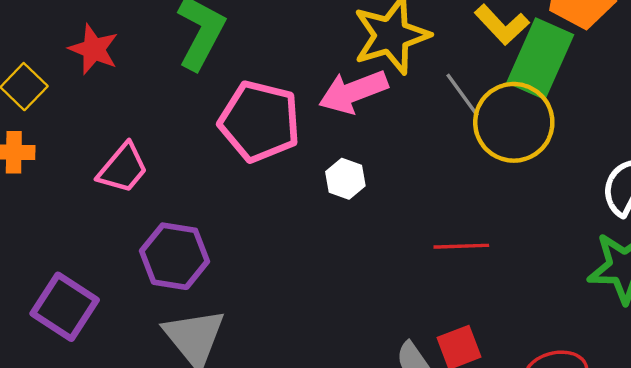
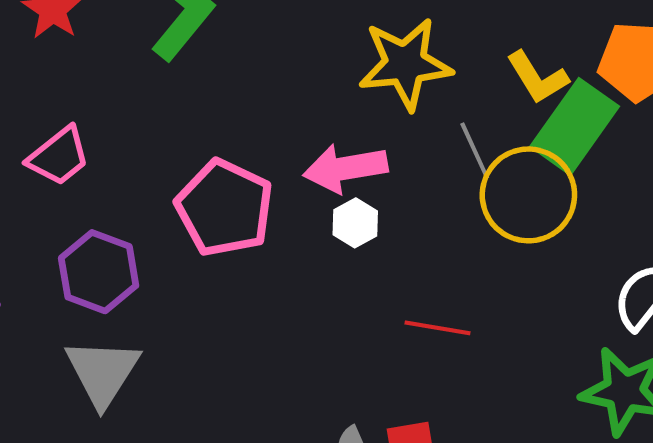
pink arrow: (353, 92) -> (345, 168), moved
pink pentagon: (260, 121) -> (224, 208), moved
white hexagon: (345, 179) -> (355, 223), moved

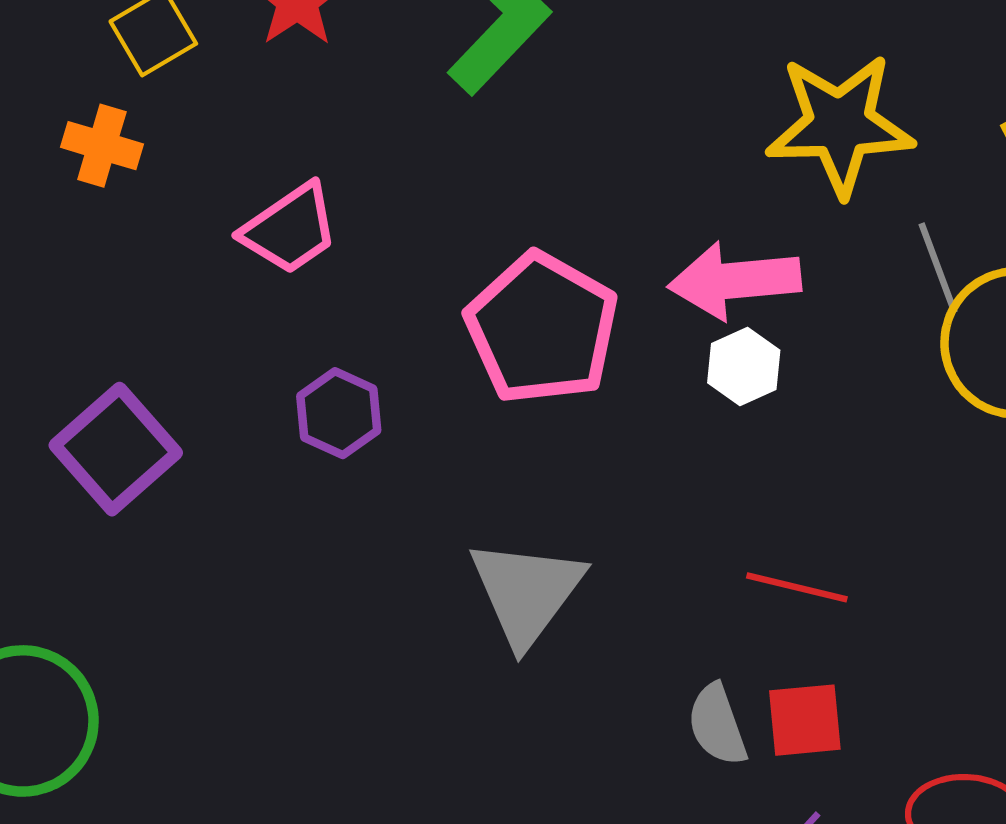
purple hexagon: (99, 272) -> (339, 413), size x0.7
red line: (438, 328) -> (797, 587), moved
gray triangle: (103, 372) -> (526, 592), moved

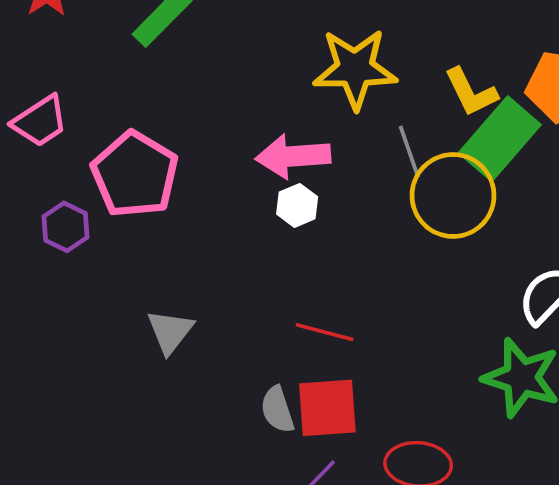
pink pentagon: (542, 328) -> (135, 174), moved
gray triangle: (526, 592) -> (170, 331), size x0.7
red square: (805, 720) -> (327, 408), size x1.4

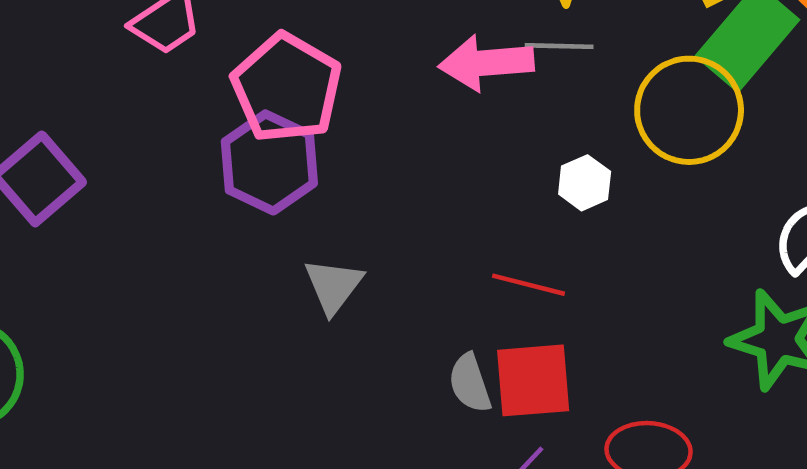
gray line: (409, 152) -> (559, 46), moved, turned -69
white hexagon: (297, 205) -> (585, 183), moved
purple hexagon: (65, 227) -> (269, 162), moved, size x1.6

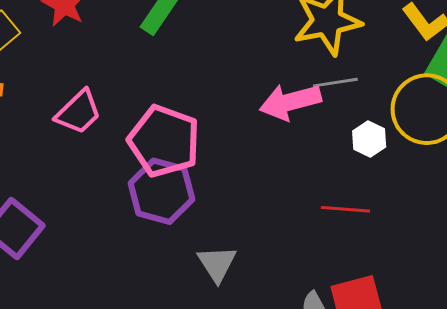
white hexagon: (585, 183) -> (369, 139), moved
red line: (529, 285) -> (346, 209), moved

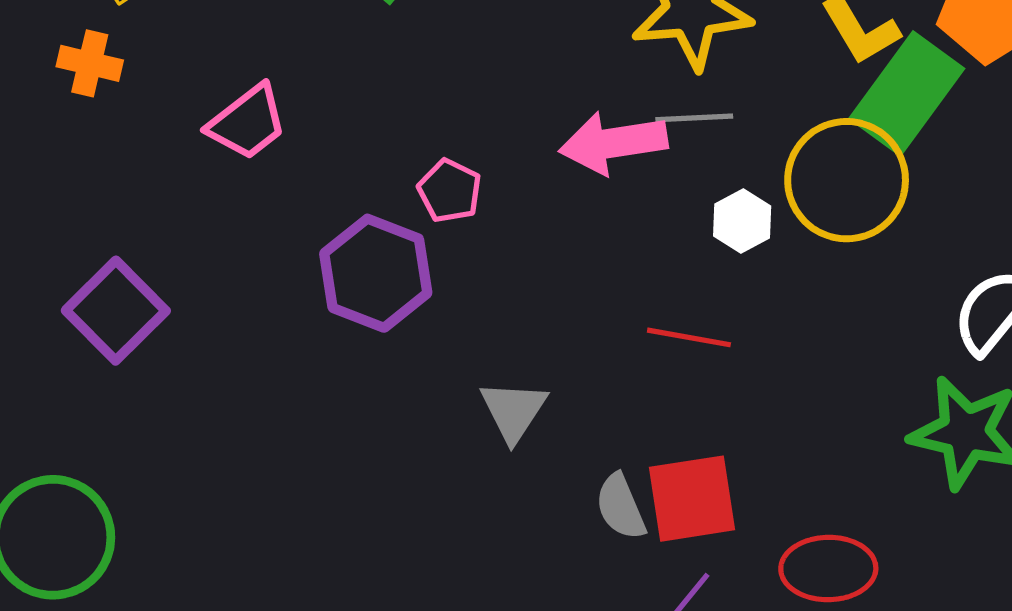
pink pentagon: (164, 141) -> (450, 191), moved, size x0.5
gray triangle: (217, 264) -> (513, 411), moved

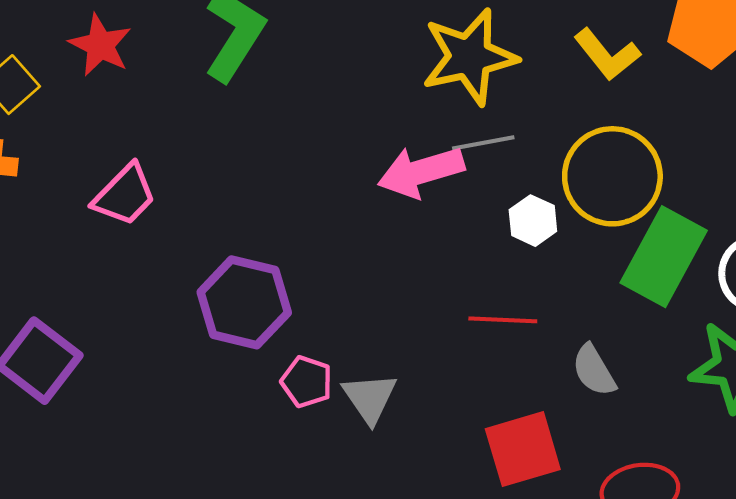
green rectangle: (907, 93) -> (664, 257), moved
pink pentagon: (450, 191) -> (307, 382), moved
gray semicircle: (621, 507) -> (594, 370), moved

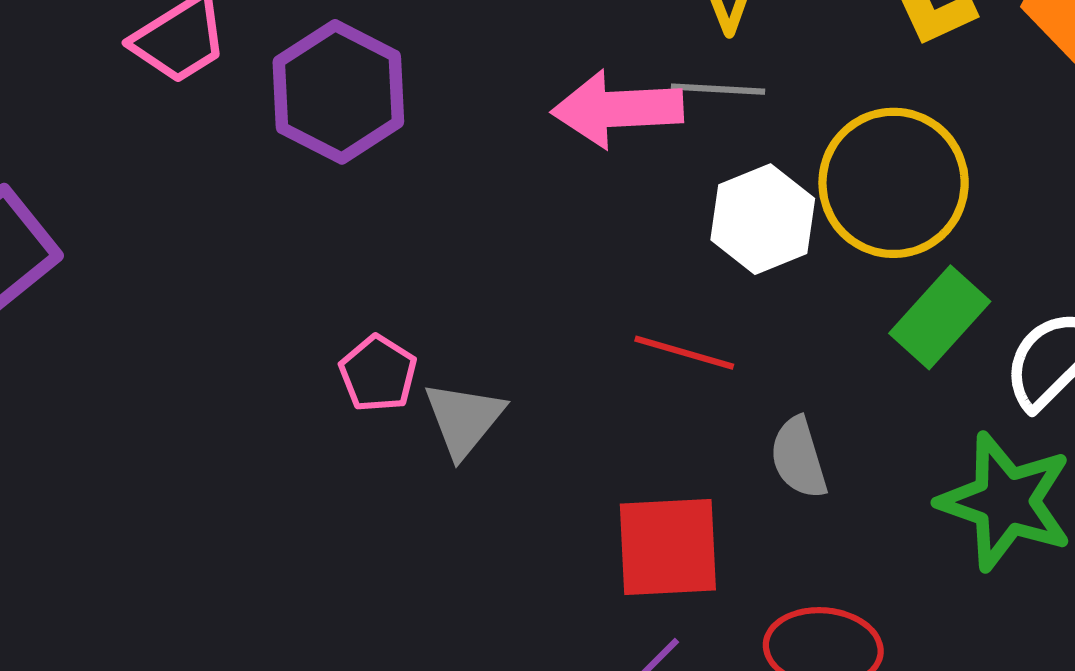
white hexagon: (533, 221) -> (763, 219), size x1.4
green rectangle: (664, 257) -> (940, 317), size x0.7
purple hexagon: (244, 302) -> (338, 92), moved

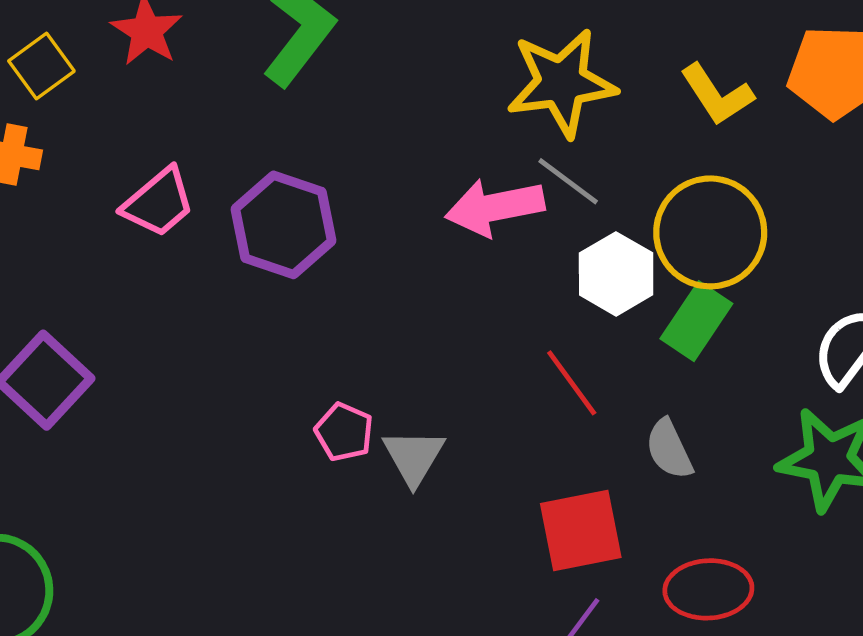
gray line: (718, 89) -> (568, 181), turned 42
green rectangle: (940, 317) -> (696, 321), moved
red line: (684, 353) -> (572, 383), turned 46

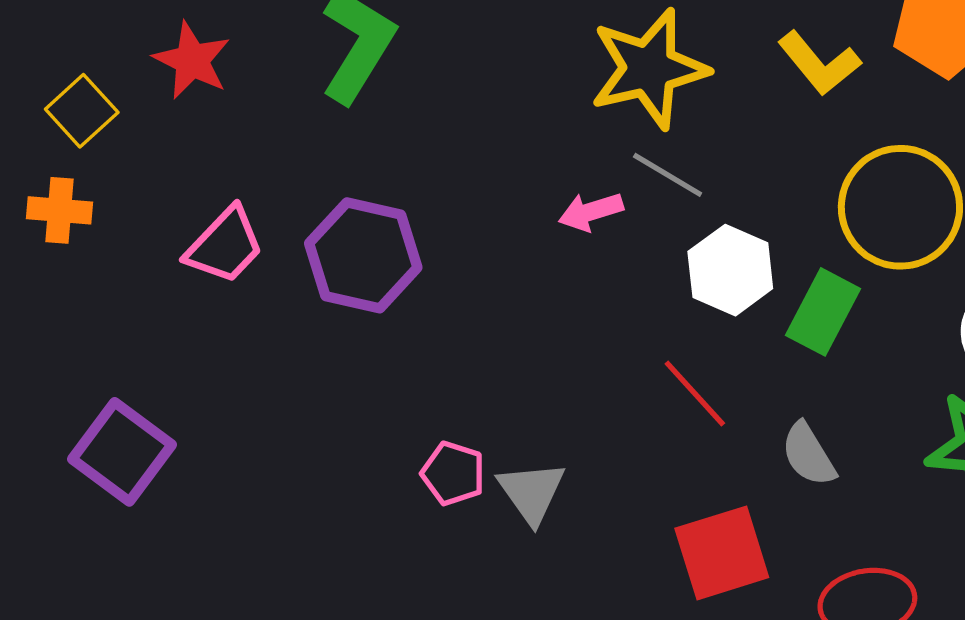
pink arrow: (495, 207) -> (591, 212), size x0.6
yellow circle: (710, 232) -> (900, 207), moved

